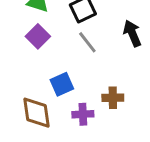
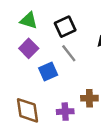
blue square: (62, 84) -> (48, 71), moved

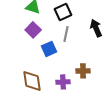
gray line: (69, 53) -> (66, 34), turned 49

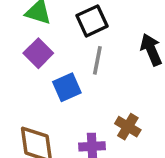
brown cross: (83, 71) -> (128, 127), turned 32

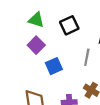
gray line: (97, 60) -> (87, 57), moved

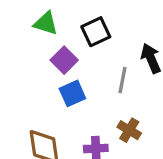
purple square: (36, 45) -> (64, 60), moved

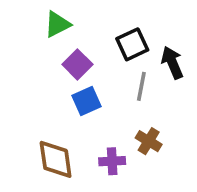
green triangle: (46, 23) -> (57, 24), turned -44
black square: (96, 32) -> (132, 44), moved

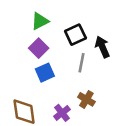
green triangle: (57, 24) -> (40, 21), moved
purple cross: (112, 161) -> (62, 113), turned -35

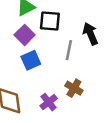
black square: (75, 35) -> (50, 21), moved, turned 30

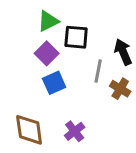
brown cross: (74, 88) -> (120, 89), moved

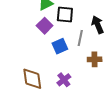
blue square: (54, 83) -> (60, 46), moved
brown cross: (120, 89) -> (95, 59), moved, turned -32

